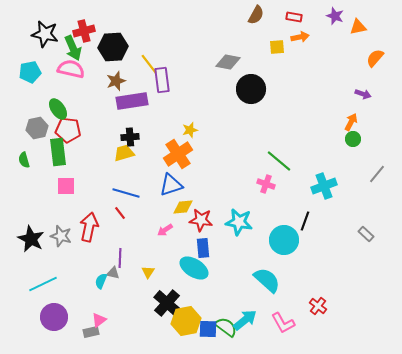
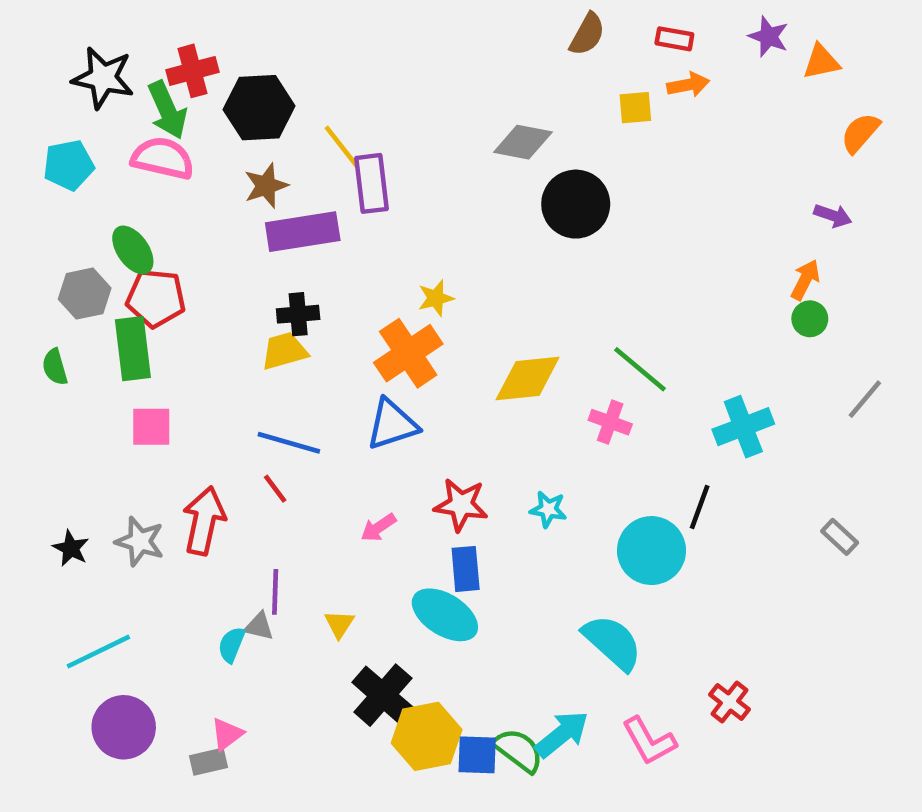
yellow diamond: (183, 207) -> (528, 378), moved, size x1.4
cyan star: (239, 222) -> (548, 509), size x0.6
black star: (31, 239) -> (71, 548), size x0.6

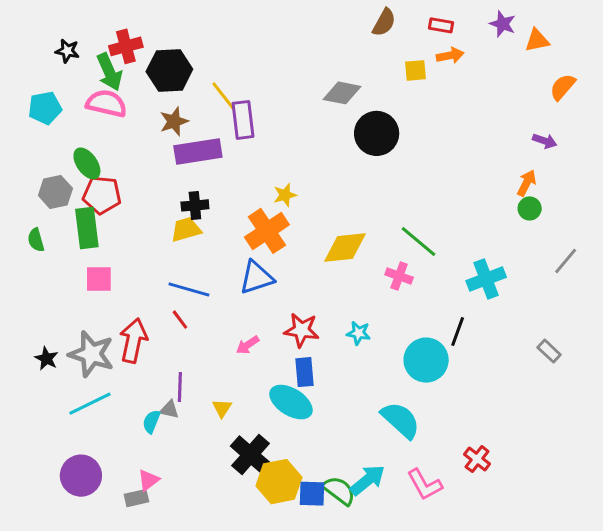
black star: (103, 78) -> (67, 51), size x0.6
gray star: (140, 541) -> (91, 354), size x1.4
cyan line: (98, 652) -> (90, 404), moved

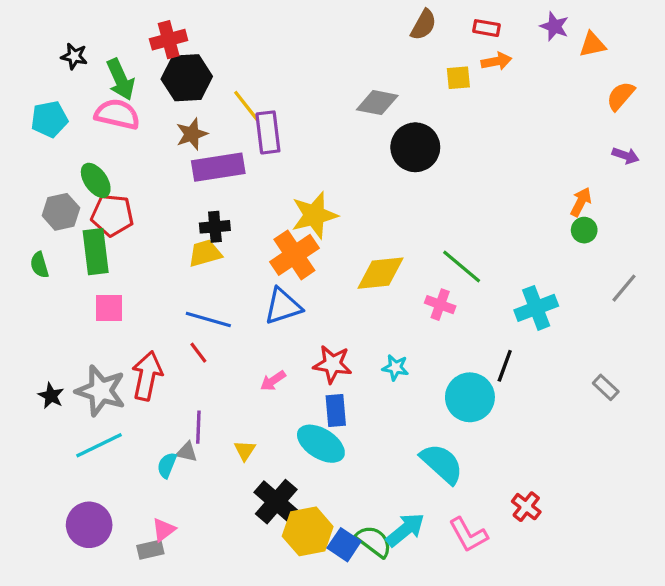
red cross: (126, 46) -> (169, 40), moved
purple arrow: (545, 141) -> (626, 156), moved
yellow star: (285, 195) -> (314, 215), size x1.8
blue square: (312, 494) -> (344, 545), turned 32

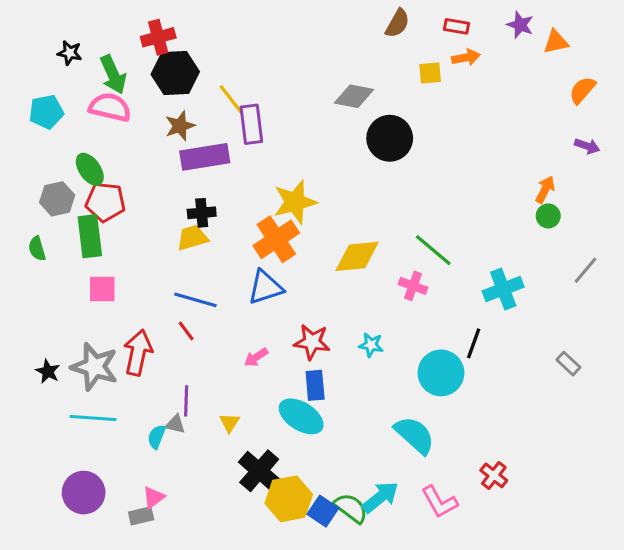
cyan line: (99, 445) -> (93, 418), turned 30

